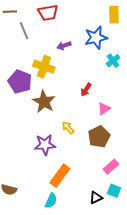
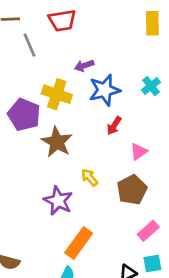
blue star: (96, 38) -> (105, 90), moved
purple star: (45, 145) -> (58, 201), turned 30
cyan square: (114, 191) -> (152, 264), turned -32

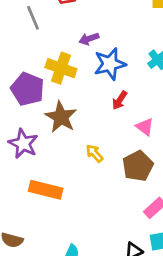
pink triangle: (139, 152) -> (145, 127), turned -48
purple star: (58, 201) -> (23, 144), moved
orange rectangle: (79, 243) -> (46, 190), moved, turned 68

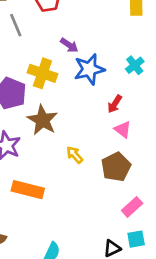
purple arrow: (89, 39) -> (69, 45), turned -126
red arrow: (120, 100) -> (115, 104), moved

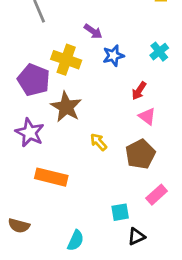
blue star: (89, 69) -> (113, 56), size x0.7
cyan square: (136, 239) -> (120, 212), moved

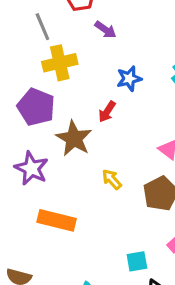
purple arrow: (93, 31) -> (105, 30), moved
yellow cross: (66, 60) -> (60, 63), moved, turned -32
red arrow: (139, 91) -> (107, 112), moved

